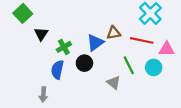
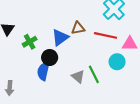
green line: (129, 65) -> (94, 74), moved
blue semicircle: (57, 70) -> (43, 71), moved

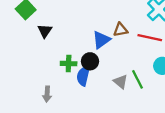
green cross: (30, 42) -> (69, 64), moved, turned 32

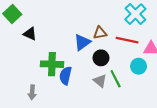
black triangle: (45, 31) -> (30, 34), turned -40
black circle: (90, 61) -> (101, 58), moved
green cross: (69, 64) -> (52, 64), size x1.5

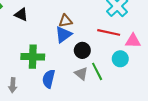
brown triangle: (100, 33) -> (65, 21), moved
black triangle: (30, 34) -> (21, 15), moved
blue semicircle: (65, 76) -> (49, 79), moved

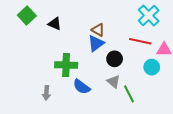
brown triangle: (65, 21) -> (98, 30), turned 40
green line: (97, 71) -> (129, 94), moved
blue semicircle: (49, 79) -> (82, 87), turned -66

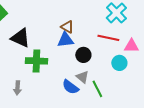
black triangle: (55, 24) -> (20, 38), moved, size x1.5
blue triangle: (96, 43) -> (65, 40), turned 30
blue semicircle: (82, 87) -> (70, 87), moved

